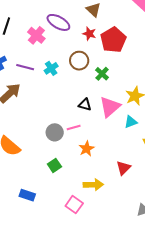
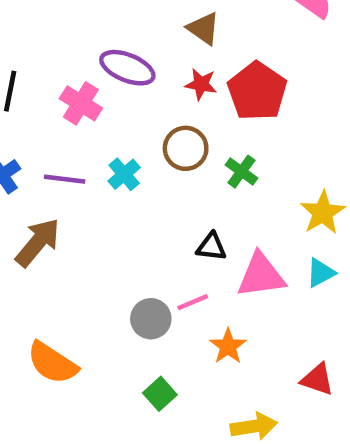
pink triangle: (110, 107) -> (261, 275), moved, turned 40
red triangle: (123, 168) -> (317, 379), turned -49

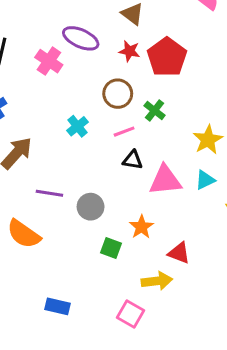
cyan cross: (124, 174) -> (77, 126), moved
purple line: (65, 179) -> (49, 193), moved
pink line: (193, 302) -> (124, 132), moved
red triangle: (317, 379) -> (179, 253), moved
green square: (160, 394) -> (111, 248), moved, turned -30

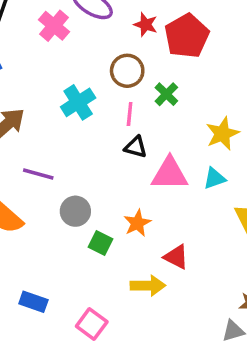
cyan cross: (77, 126) -> (78, 102), size x1.4
pink line: (124, 132) -> (130, 114), turned -70
gray circle: (91, 207) -> (75, 211), moved
pink square: (130, 314) -> (92, 324), moved

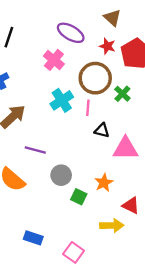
pink cross: (54, 26) -> (54, 60), moved
brown circle: (127, 71) -> (95, 78), size x1.4
pink line: (130, 114) -> (88, 108), moved

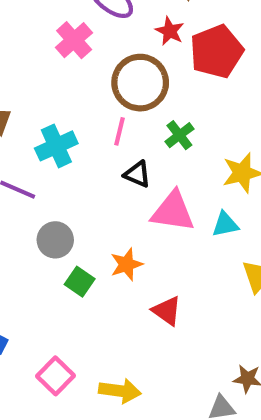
green cross: (122, 94) -> (179, 135), moved
cyan cross: (62, 100) -> (56, 146), moved
yellow arrow: (112, 225) -> (120, 391), moved

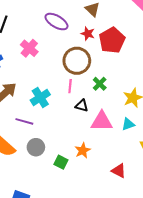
pink cross: (74, 40) -> (29, 48), moved
gray circle: (55, 240) -> (36, 147), moved
red triangle: (167, 311) -> (119, 171), moved

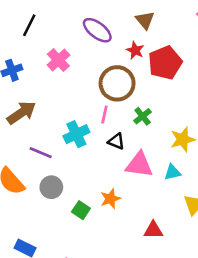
cyan cross: (40, 97) -> (76, 134), moved
red triangle: (119, 171) -> (153, 230), turned -35

